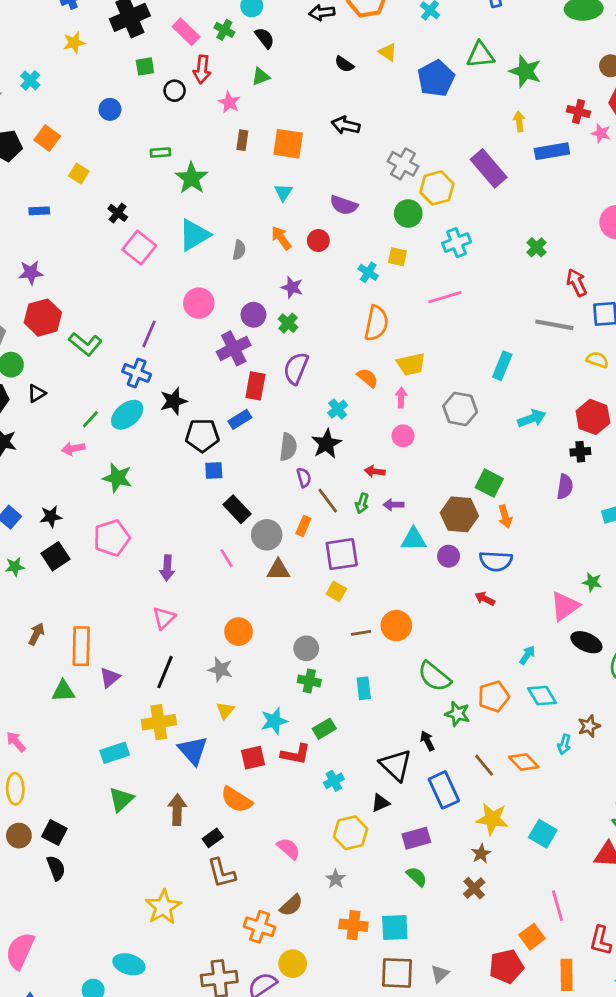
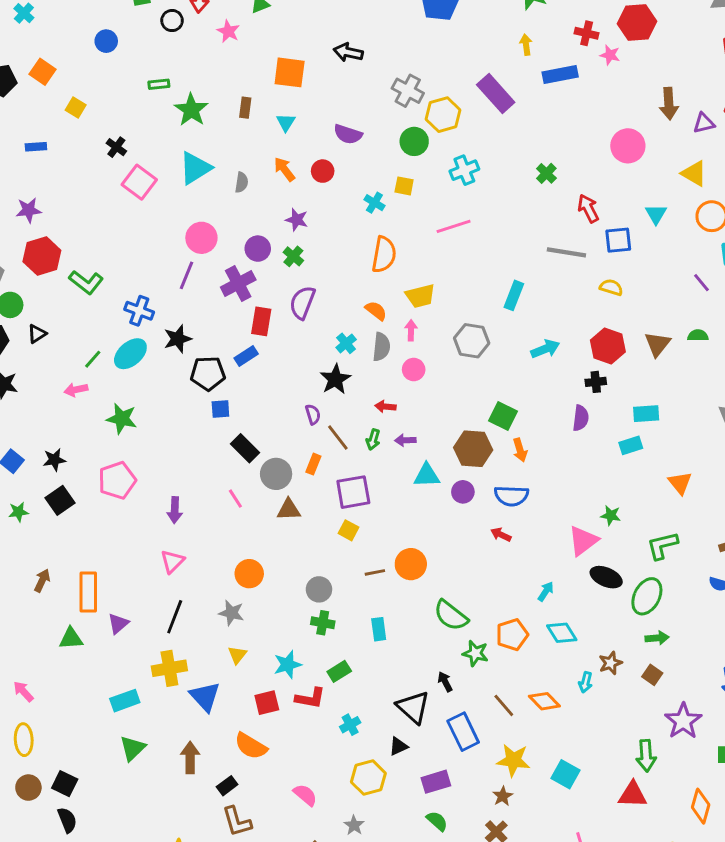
brown rectangle: (242, 140) -> (245, 108), moved
purple line: (149, 334) -> (186, 275), moved
gray semicircle: (288, 447) -> (381, 347), moved

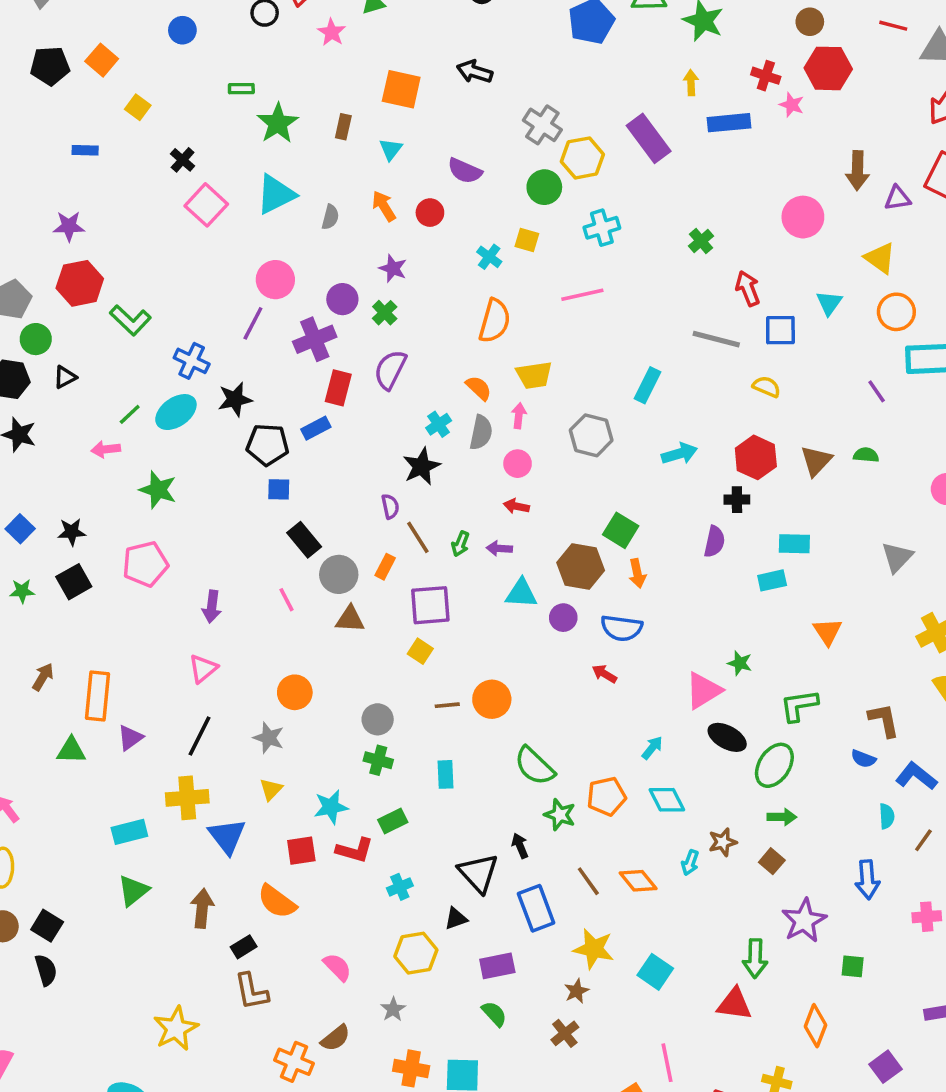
red arrow: (385, 407) -> (516, 506), moved

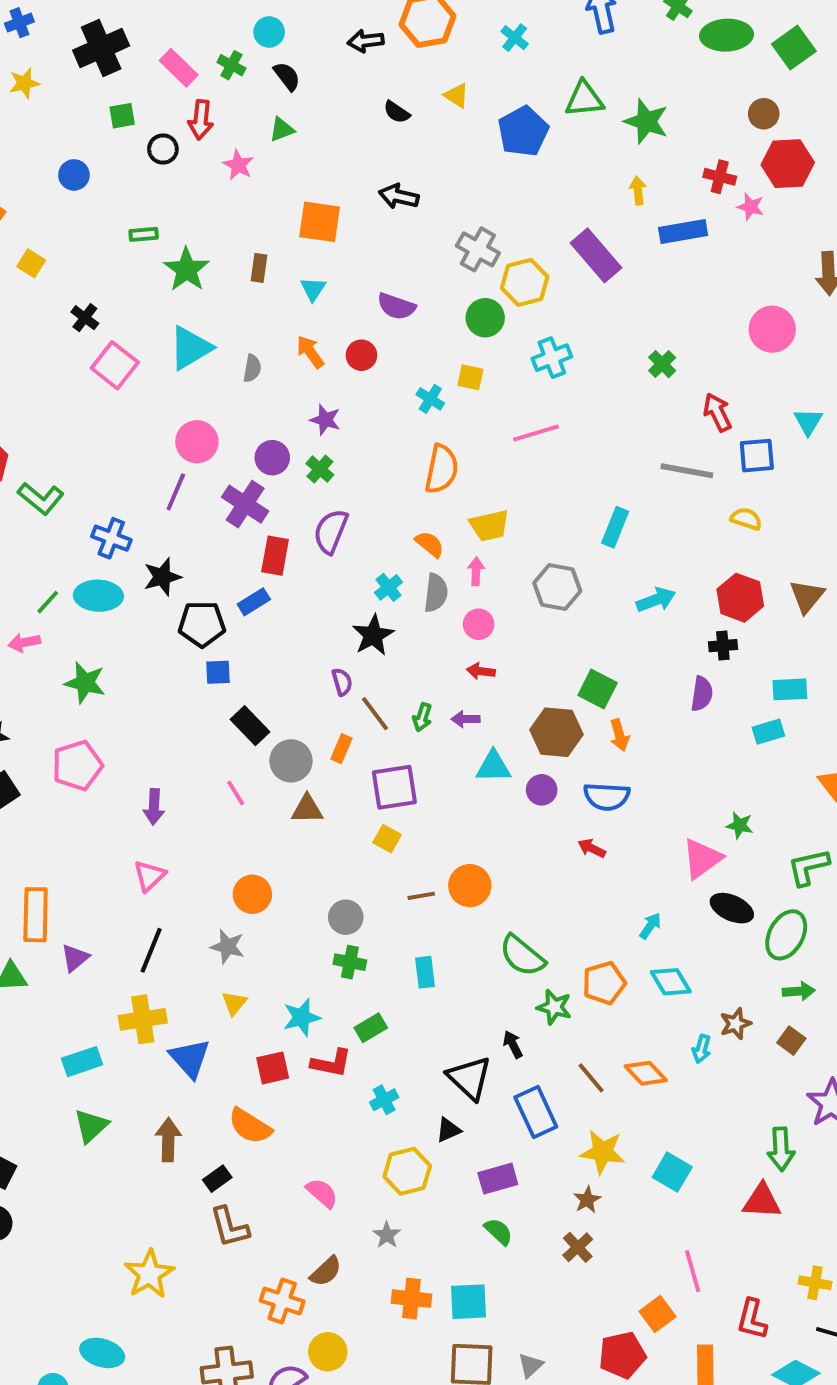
purple cross: (315, 339) -> (245, 504), turned -30
cyan ellipse: (176, 412) -> (98, 596), turned 42

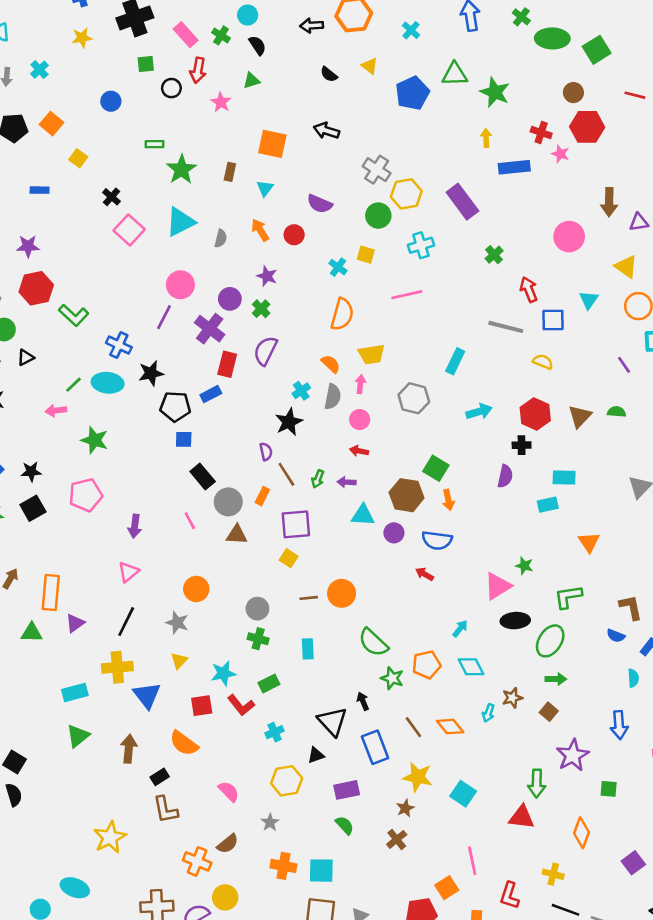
purple rectangle: (596, 255) -> (462, 202), moved
black ellipse: (732, 908) -> (515, 621), turned -32
red L-shape: (331, 1063) -> (241, 705), turned 36

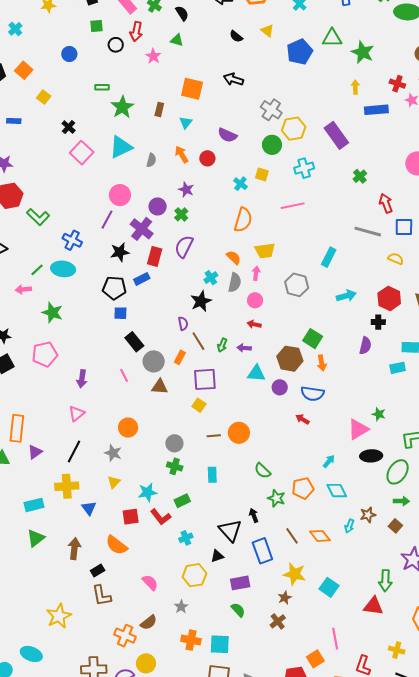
green triangle: (251, 81) -> (177, 40), turned 32
black star: (151, 373) -> (120, 252), moved
green semicircle: (373, 642) -> (262, 471), size x0.7
blue triangle: (147, 695) -> (89, 508), size x0.7

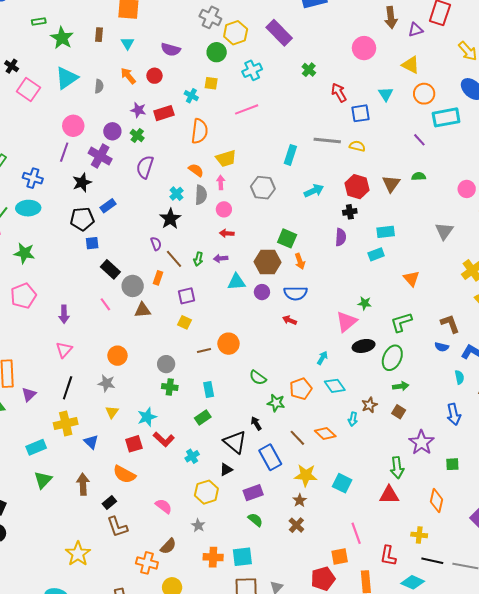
gray line: (368, 232) -> (327, 141), moved
red rectangle: (155, 256) -> (164, 113), moved, turned 66
purple square: (205, 379) -> (186, 296), size x0.7
green rectangle: (182, 501) -> (203, 418), moved
orange square: (315, 659) -> (340, 556), turned 30

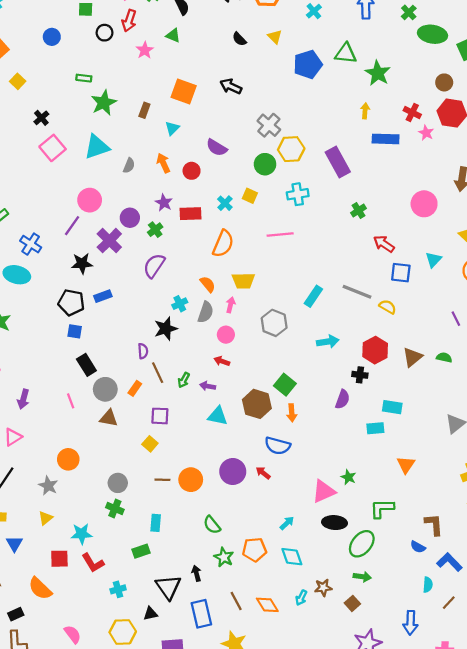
red arrow: (339, 93) -> (384, 244), turned -42
purple circle: (262, 292) -> (233, 472), moved, size x1.5

